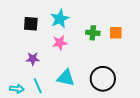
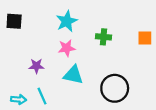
black square: (31, 24) -> (14, 21), moved
orange square: (116, 33) -> (145, 38), moved
cyan triangle: (66, 78) -> (73, 75), moved

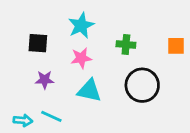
black square: (14, 21) -> (38, 43), moved
black circle: (115, 88) -> (142, 85), moved
cyan line: (42, 96) -> (51, 116), turned -42

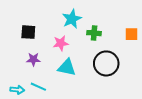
cyan star: (81, 26) -> (72, 19), moved

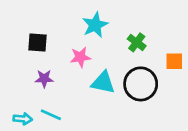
green cross: (94, 33) -> (137, 42), moved, turned 32
orange square: (131, 34) -> (174, 61), moved
cyan triangle: (67, 67) -> (103, 83), moved

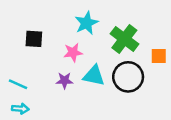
green cross: (137, 42) -> (124, 39), size x1.6
purple star: (44, 79) -> (64, 81), moved
cyan line: (51, 115) -> (18, 84), moved

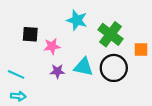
cyan star: (86, 23) -> (77, 20), turned -30
pink star: (73, 52) -> (52, 46), moved

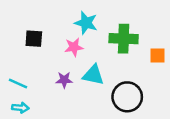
green cross: (111, 34) -> (124, 39), turned -35
pink star: (52, 46) -> (74, 47), moved
black circle: (114, 68) -> (127, 97), moved

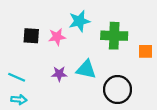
cyan star: (86, 23) -> (79, 21), turned -30
pink star: (74, 47) -> (57, 37), moved

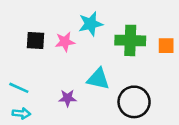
orange square: (146, 51) -> (166, 46), moved
purple star: (59, 74) -> (67, 98), moved

